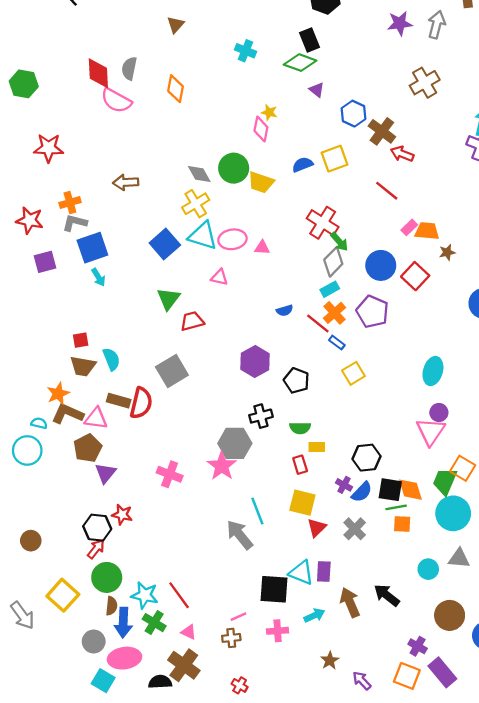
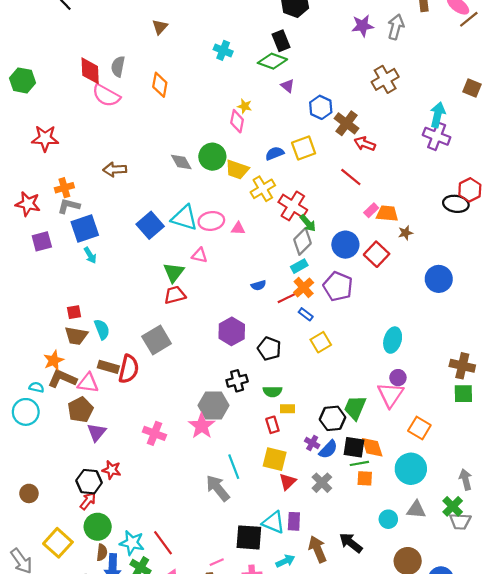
yellow cross: (196, 204) -> (263, 189), moved
green triangle: (168, 299) -> (174, 272), moved
red line: (318, 324) -> (289, 297), turned -65
green trapezoid: (445, 481) -> (355, 408), moved

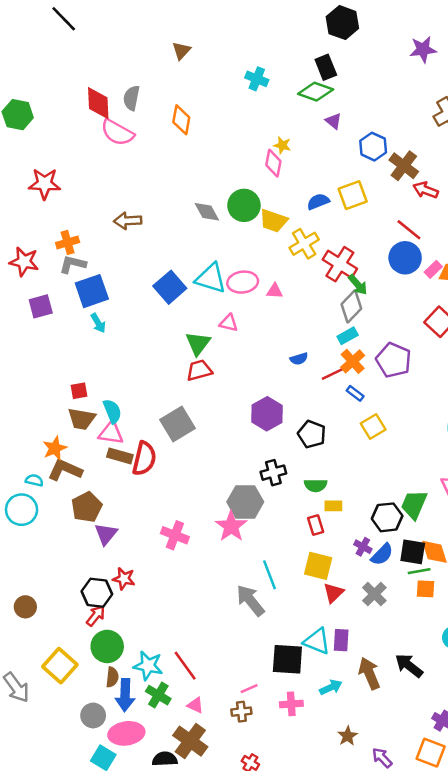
blue circle: (345, 245) -> (405, 258), moved
pink triangle: (88, 383) -> (111, 433), moved

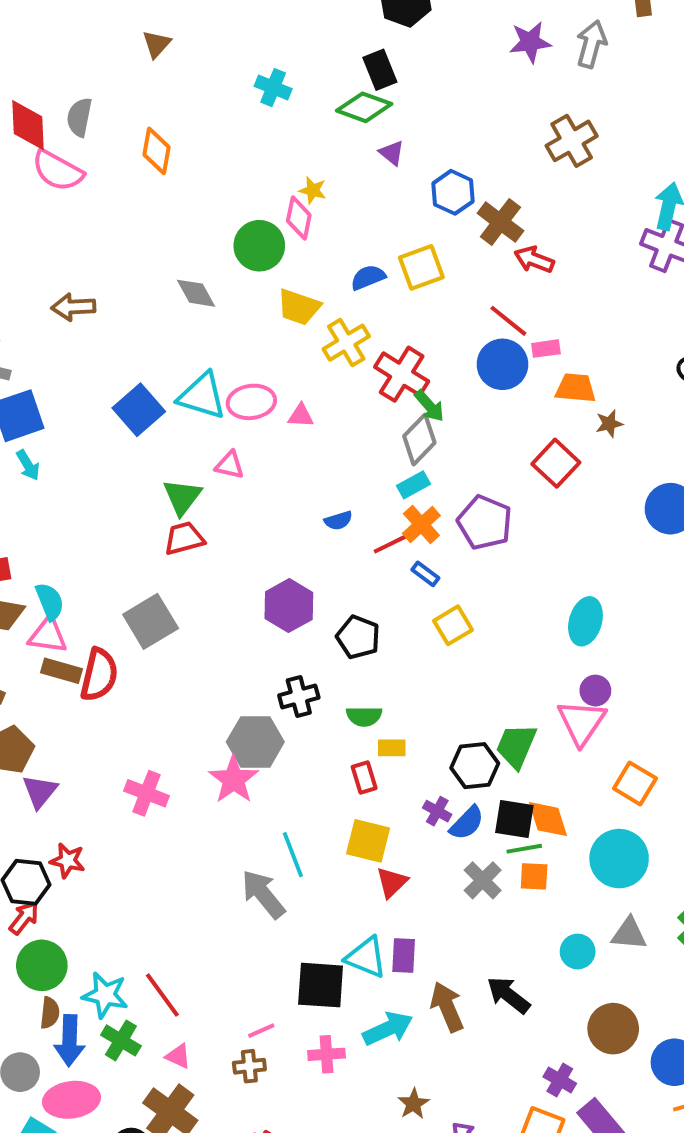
green circle: (244, 205) -> (259, 246), moved
pink rectangle: (433, 269) -> (546, 349), moved, turned 36
gray cross: (374, 594) -> (483, 880), moved
cyan arrow: (331, 687) -> (388, 1029), size x1.4

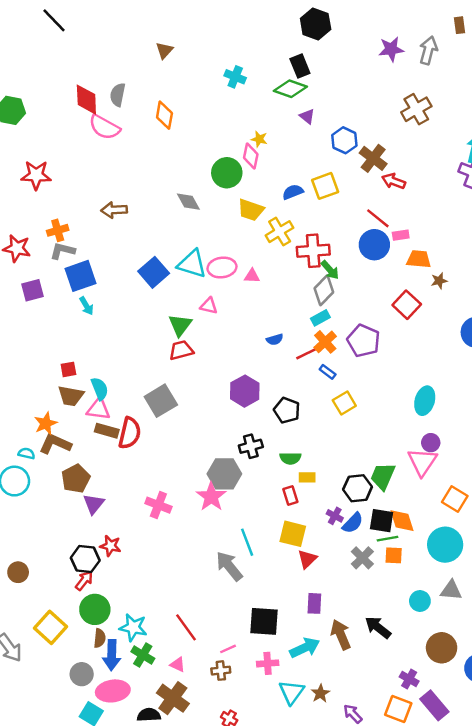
red cross: (402, 374) -> (313, 251), turned -36
cyan triangle: (366, 957) -> (292, 692), moved, turned 44
red line: (162, 995) -> (186, 627), moved

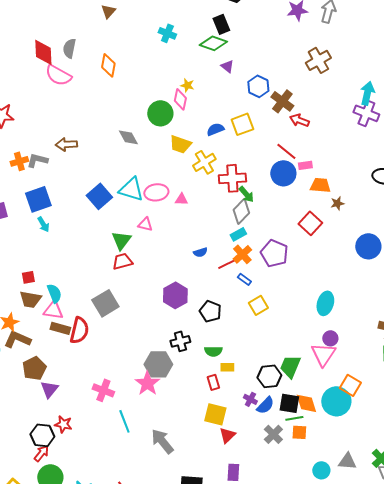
gray L-shape: (62, 251) -> (37, 160), moved
cyan line: (247, 542) -> (124, 421), moved
cyan circle: (445, 545) -> (336, 401), moved

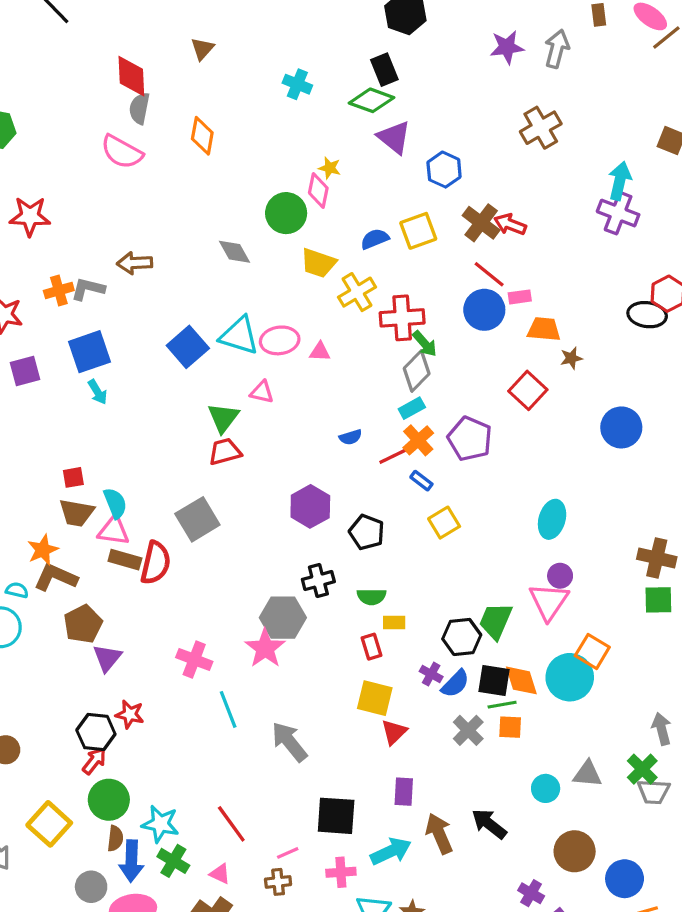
red diamond: (43, 52) -> (131, 76), moved
purple triangle: (227, 66) -> (394, 137), size x1.6
brown cross: (282, 101) -> (481, 223), moved

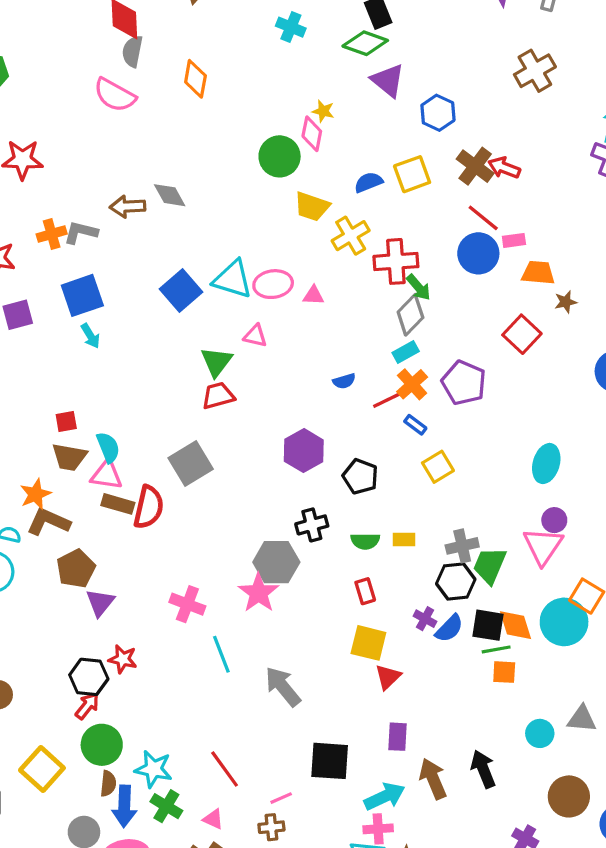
gray diamond: (235, 252) -> (170, 195), moved
yellow rectangle: (394, 622) -> (404, 539), moved
gray cross: (468, 730) -> (462, 546), moved, turned 32
black arrow: (489, 824) -> (483, 769), turned 30
pink cross: (341, 872) -> (378, 829), moved

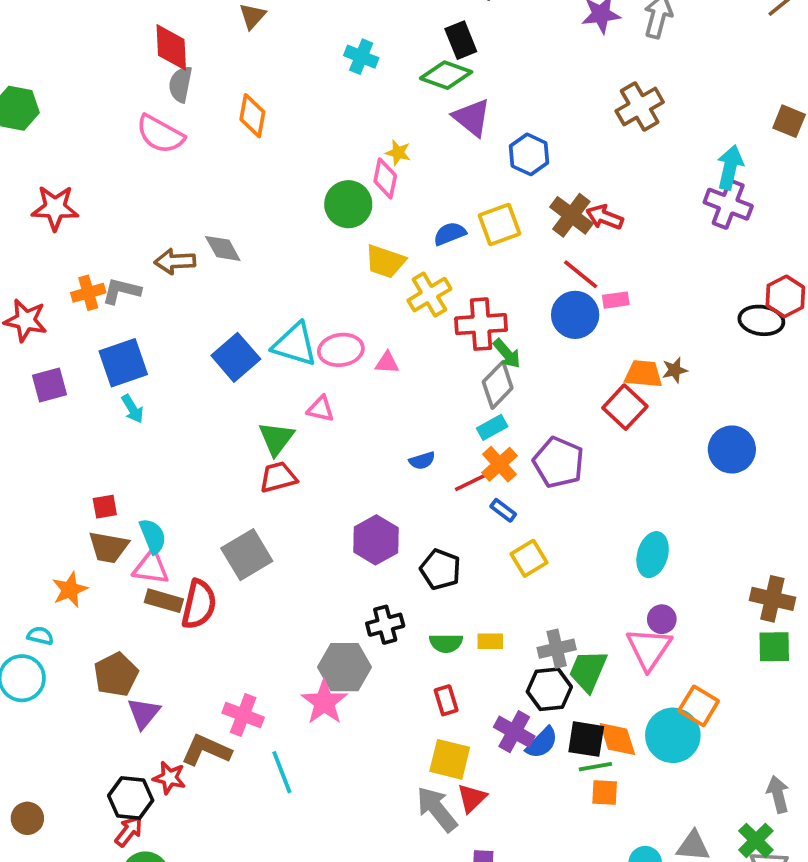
orange trapezoid: (538, 273) -> (643, 374), moved
brown L-shape: (48, 522) -> (206, 750), moved
purple cross: (425, 619) -> (514, 732), size x1.5
gray arrow: (283, 687) -> (437, 809), moved

